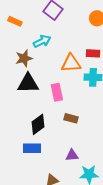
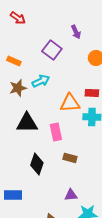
brown star: (24, 58) -> (18, 88), moved
black diamond: (38, 124) -> (37, 164), turned -35
blue rectangle: (32, 148) -> (13, 195), moved

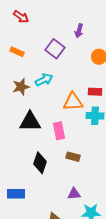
purple arrow: (76, 32) -> (79, 31), turned 40
orange rectangle: (14, 61) -> (17, 52), moved

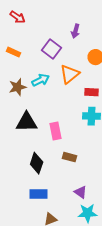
orange triangle: (73, 102) -> (70, 74), moved, turned -35
blue rectangle: (16, 194) -> (39, 194), moved
purple triangle: (74, 194) -> (81, 192), moved, turned 40

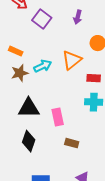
purple square: (52, 49) -> (42, 19), moved
orange rectangle: (14, 52) -> (16, 51), moved
black diamond: (37, 163) -> (29, 141), moved

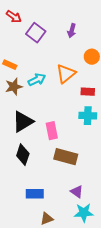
black triangle: (29, 108) -> (23, 122), turned -30
brown rectangle: (72, 143) -> (66, 157), size x1.6

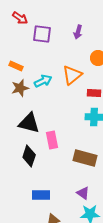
purple square: (36, 33) -> (42, 34), turned -30
black triangle: (23, 122) -> (29, 123), turned 45
pink rectangle: (52, 131) -> (52, 140), moved
brown rectangle: (66, 157) -> (85, 158), moved

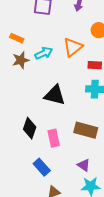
black triangle: (29, 123) -> (55, 95), moved
pink rectangle: (52, 140) -> (54, 138), moved
blue rectangle: (41, 195) -> (42, 167), turned 48

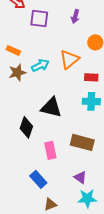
black diamond: (30, 128) -> (26, 127), moved

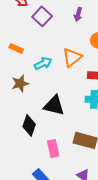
purple square: (39, 18) -> (42, 16), turned 36
brown star: (17, 72) -> (20, 83), moved

